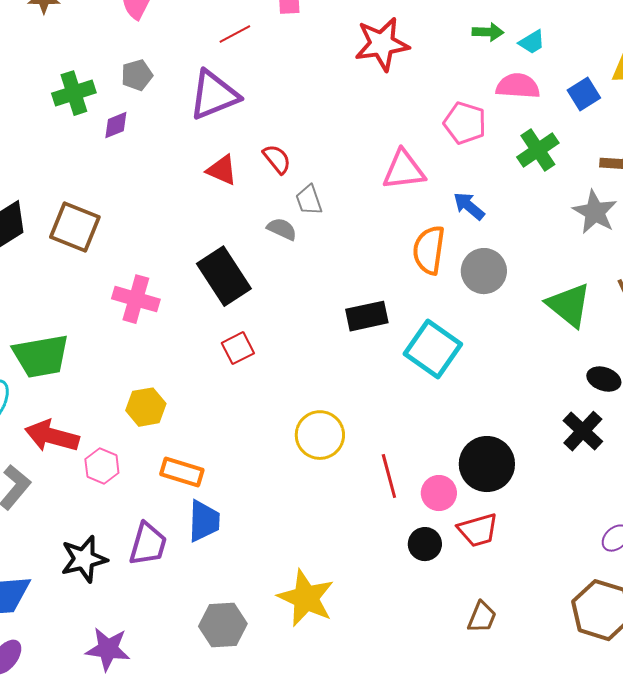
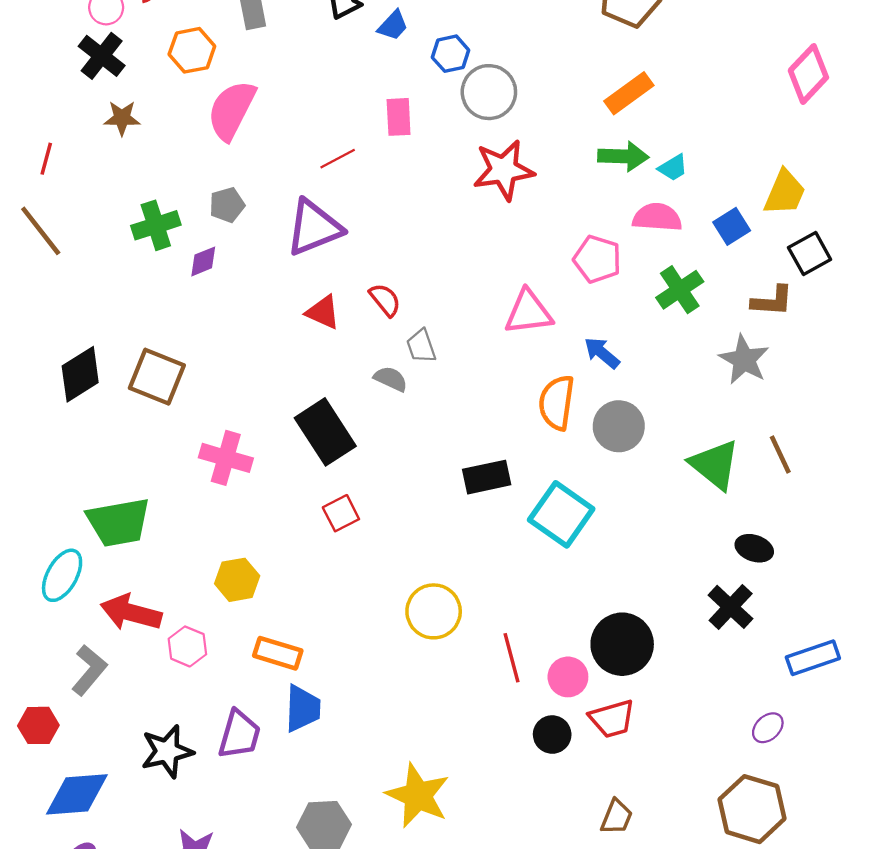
green arrow: (488, 32) -> (623, 156), size x1.4

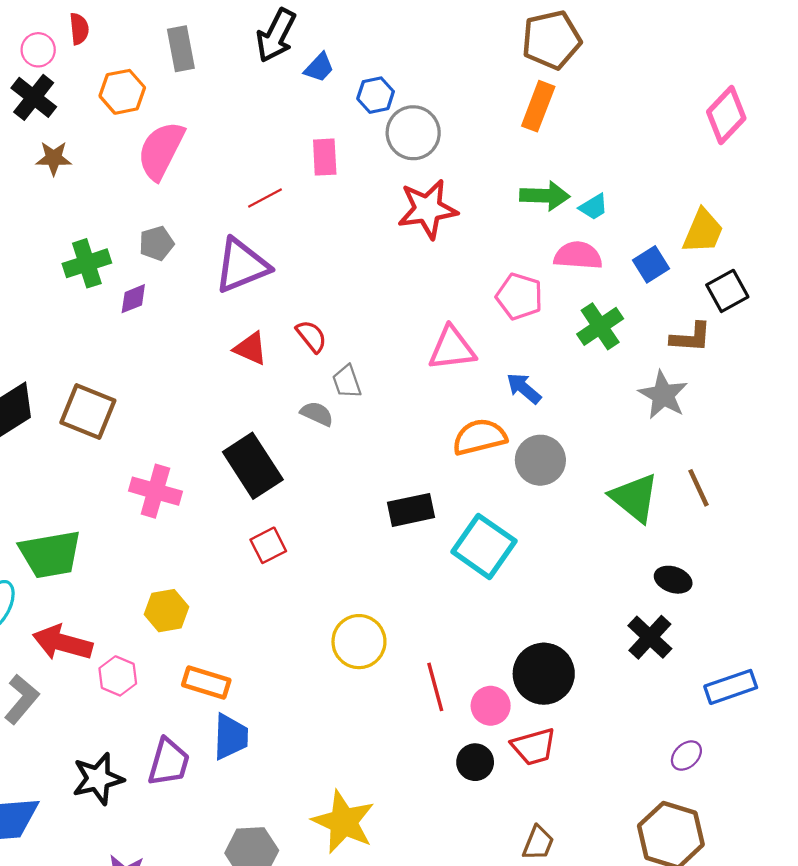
orange rectangle: (629, 93) -> (538, 106), moved, turned -33
orange semicircle: (557, 403) -> (480, 437), turned 68

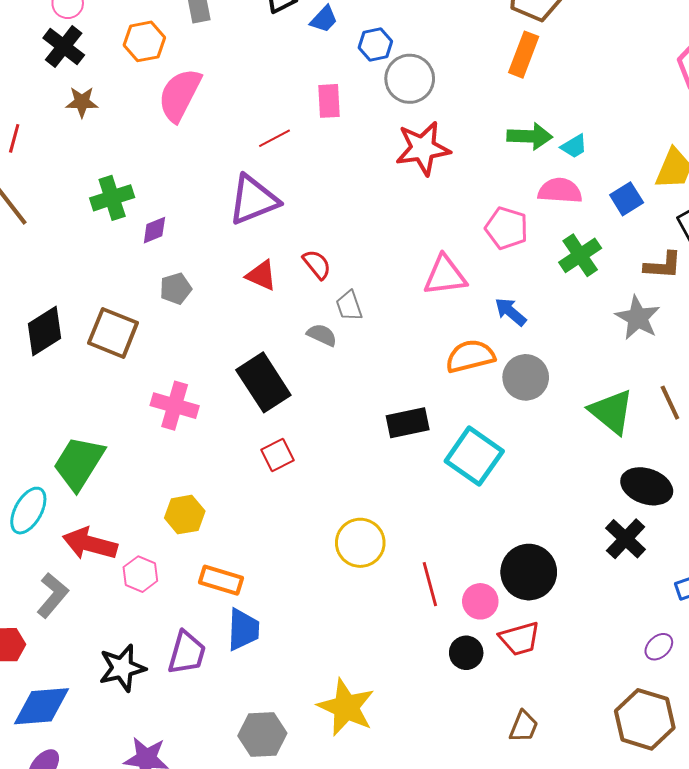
gray pentagon: (157, 243) -> (176, 289), moved
green trapezoid: (50, 554) -> (79, 463), turned 132
black ellipse: (673, 580) -> (647, 486), size x1.5

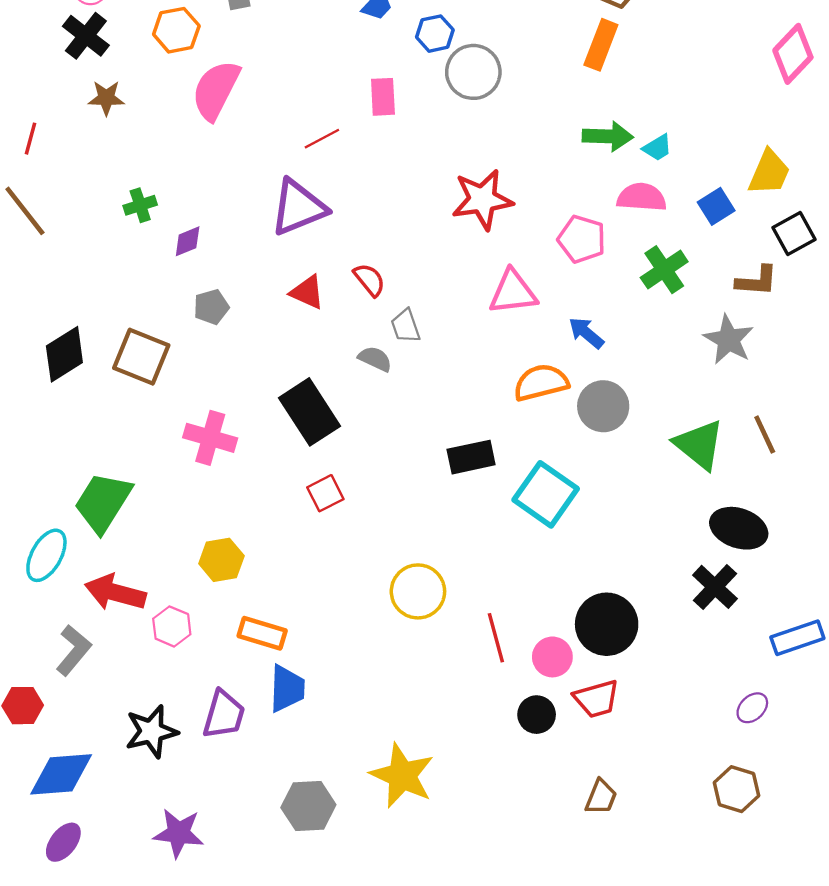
red star: (423, 148) -> (482, 200), moved
green cross: (112, 198) -> (140, 205), size x0.7
brown hexagon: (645, 719) -> (736, 789), size x0.7

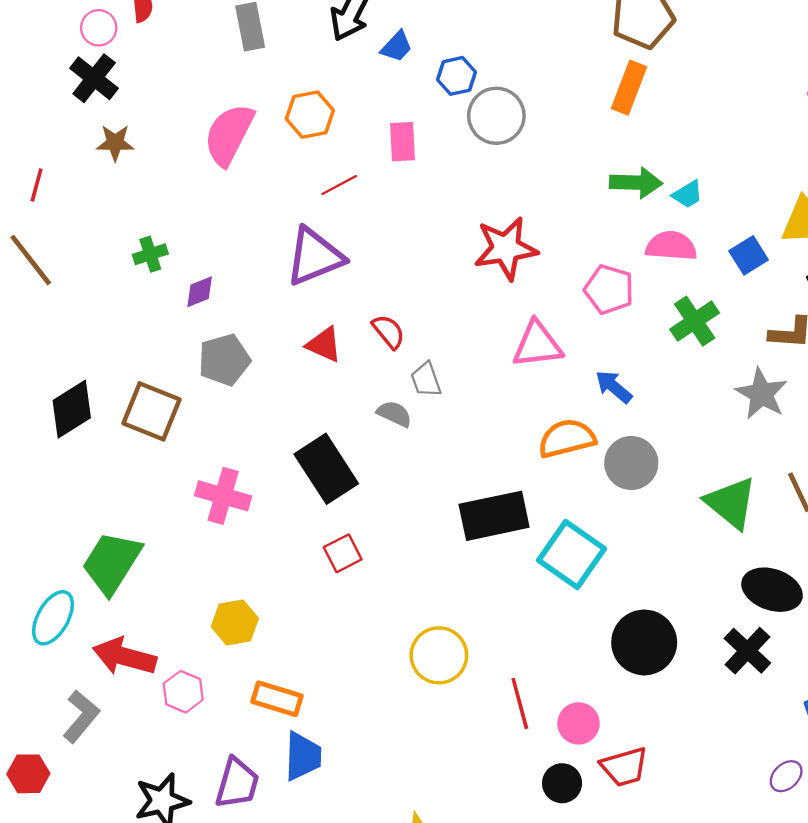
orange hexagon: (176, 30) -> (310, 115), moved
gray pentagon: (211, 307) -> (224, 360), size x1.4
black rectangle: (471, 457) -> (494, 516), size x1.4
black circle: (607, 624) -> (644, 642), moved

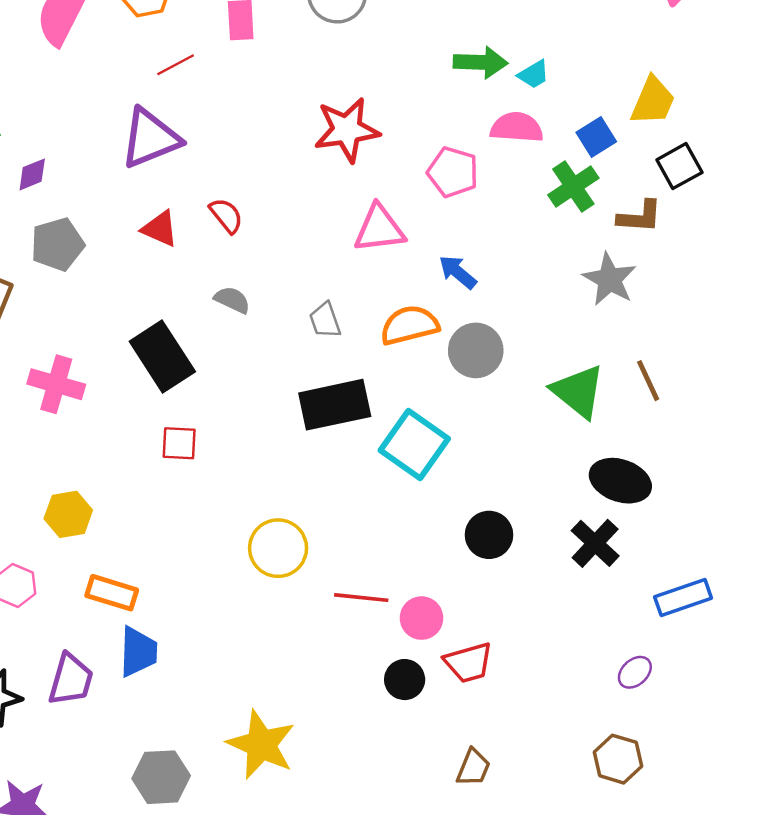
green cross: (695, 321) -> (573, 187), moved
gray trapezoid: (426, 380) -> (325, 320), moved
red square: (343, 553) -> (179, 443), turned 30
black circle: (644, 642) -> (489, 535), size x0.7
red line: (520, 703) -> (361, 598), turned -69

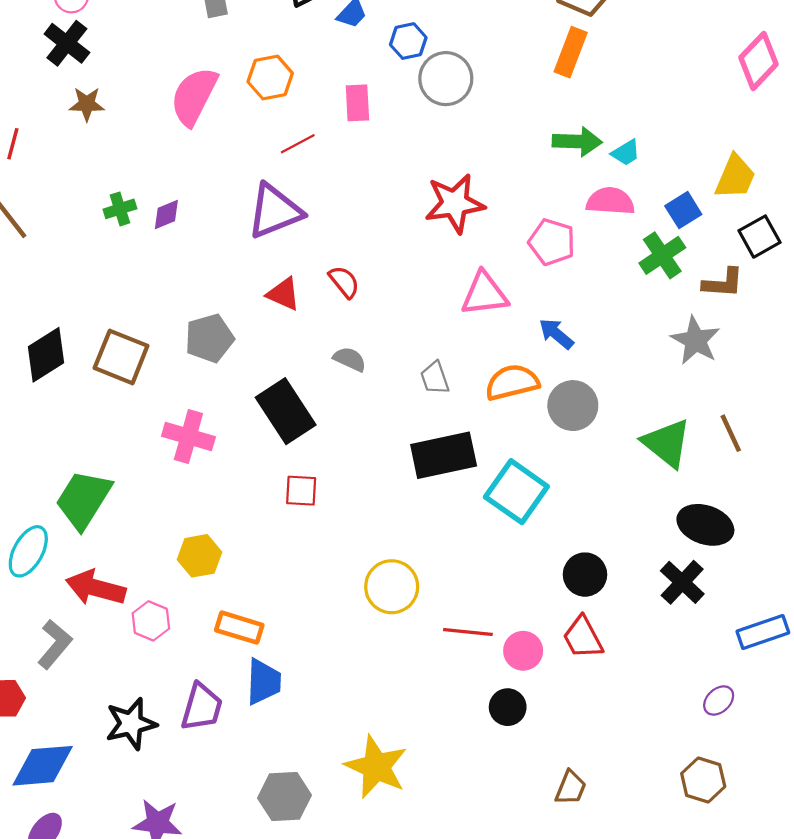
purple diamond: (32, 174) -> (166, 214), moved
gray pentagon: (57, 244) -> (209, 338), moved
red trapezoid: (468, 663) -> (583, 638), moved, turned 78

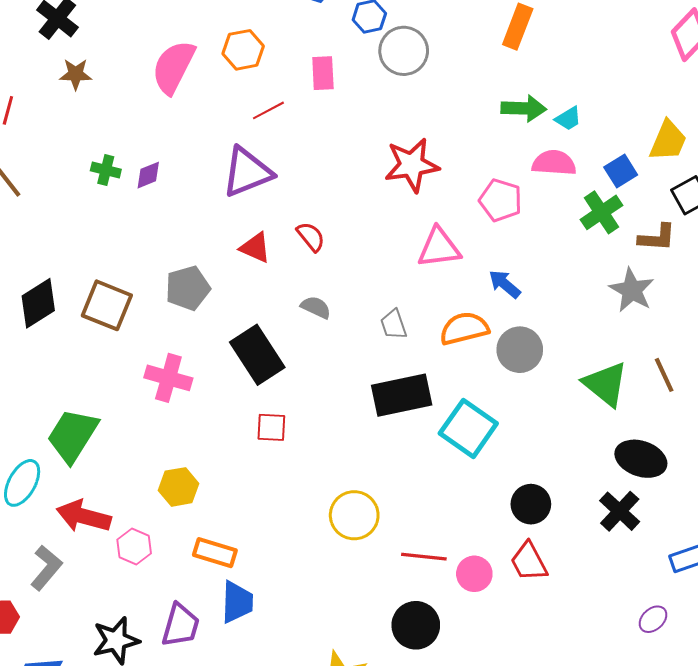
green cross: (120, 209) -> (106, 170), turned 32
black circle: (508, 707) -> (416, 625), moved, size x1.4

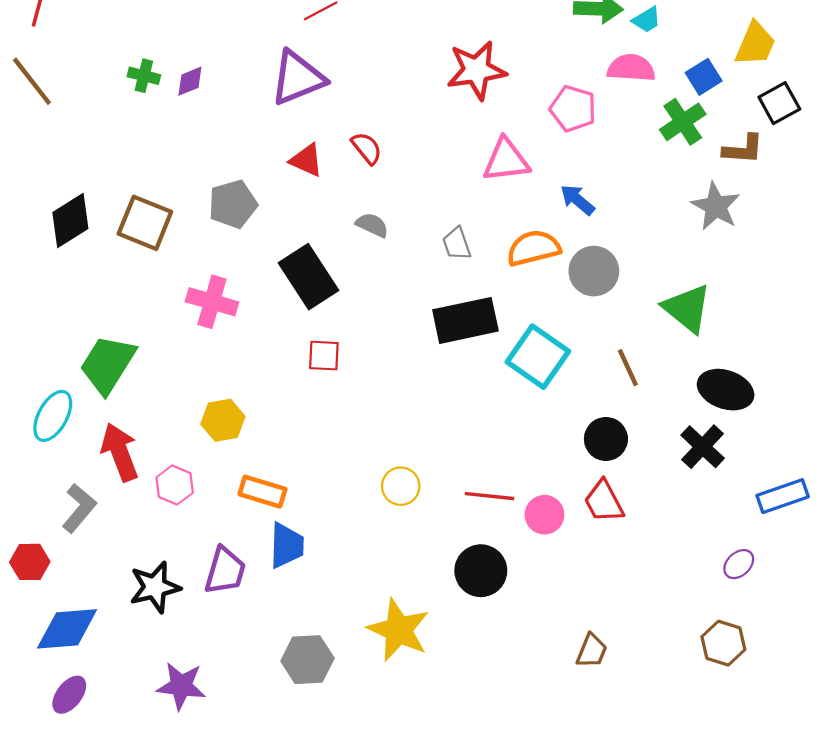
brown line: (664, 375) -> (628, 368), moved
yellow circle: (354, 515) -> (401, 486), moved, size x0.7
red arrow: (84, 516) -> (120, 452), turned 54

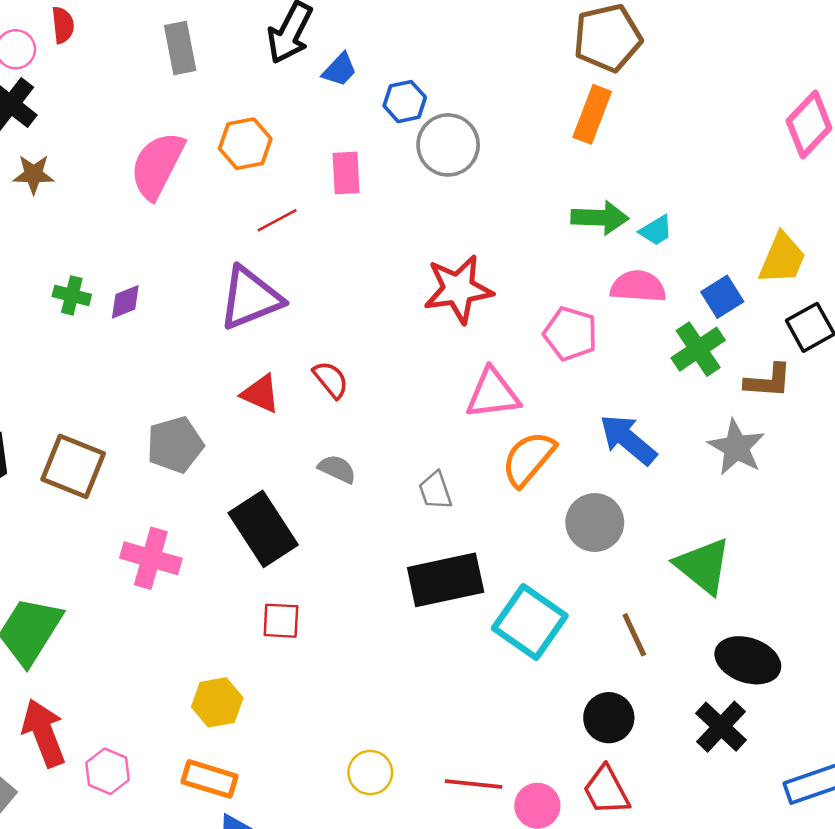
blue arrow: (577, 200) -> (628, 440), moved, size x1.4
orange semicircle: (533, 248) -> (528, 459), moved, turned -36
yellow hexagon: (223, 420) -> (217, 702), moved

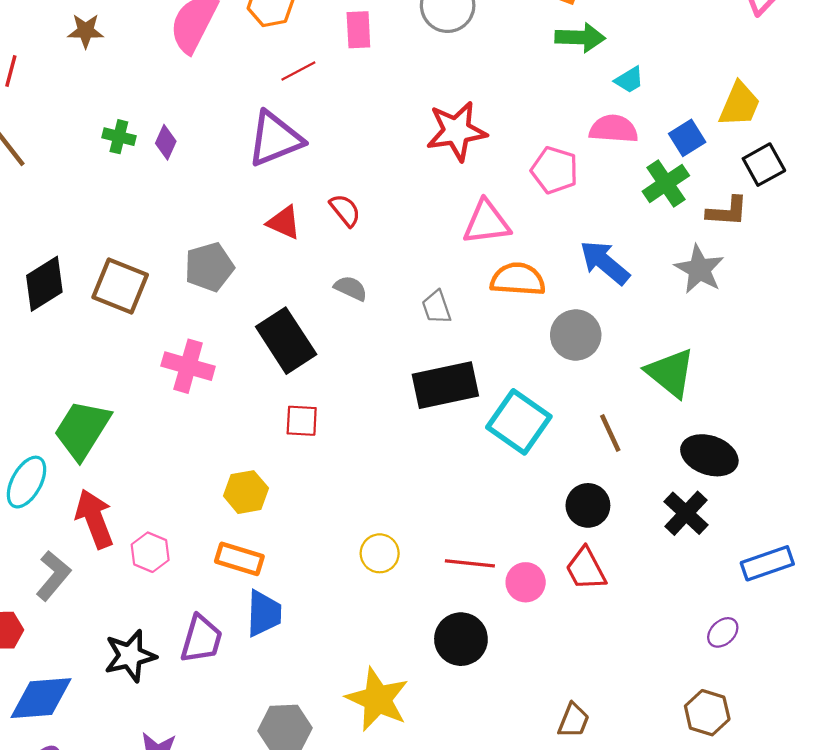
green arrow: (600, 218) -> (580, 38), moved
purple diamond: (125, 302) -> (166, 142), turned -44
orange semicircle: (528, 459) -> (518, 279), turned 54

